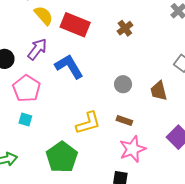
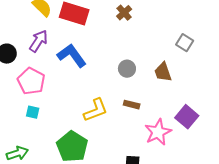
pink star: (133, 149) -> (158, 132), moved

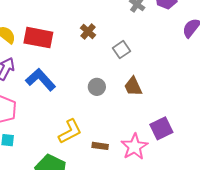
gray square: (185, 43) -> (121, 50), moved, turned 30
brown rectangle: (132, 105) -> (100, 146), moved
purple square: (187, 117) -> (161, 128), turned 30

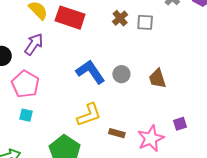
gray square: (121, 50) -> (145, 22), moved, turned 30
blue L-shape: (41, 80) -> (90, 72), moved
purple square: (161, 128) -> (180, 124), size x0.6

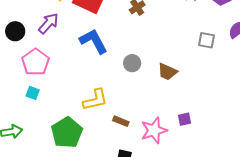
gray square: (145, 22) -> (207, 40), moved
blue L-shape: (90, 72) -> (94, 41), moved
brown trapezoid: (157, 79) -> (167, 72), turned -55

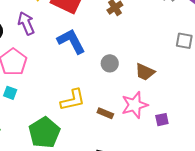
purple arrow: (48, 23) -> (26, 23), turned -65
brown rectangle: (121, 121) -> (105, 113), moved
pink star: (154, 130) -> (135, 105), moved

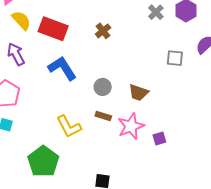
yellow L-shape: (73, 100) -> (69, 127), turned 80
brown rectangle: (105, 113) -> (103, 116), moved

